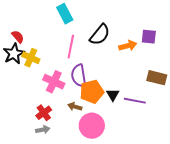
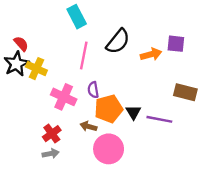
purple semicircle: (79, 76) -> (93, 90), size x0.6

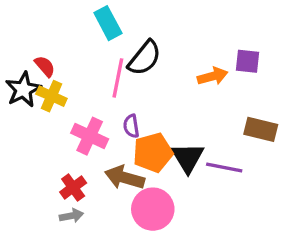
black semicircle: (118, 41) -> (144, 58), moved
red semicircle: (21, 44) -> (45, 66), moved
black triangle: (133, 112) -> (188, 158), size x1.5
brown arrow: (88, 126) -> (125, 178), size x1.6

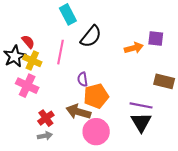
pink line: (118, 78) -> (61, 52), moved
pink cross: (90, 136) -> (27, 86), moved
black triangle: (188, 158) -> (141, 122), moved

